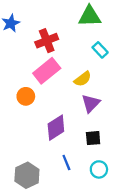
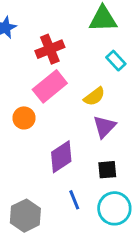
cyan circle: (99, 169) -> (114, 208), size x1.5

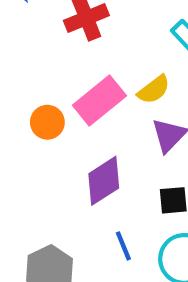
pink rectangle: (50, 86) -> (99, 101), moved

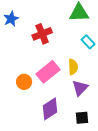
yellow semicircle: (154, 90) -> (73, 67), turned -56

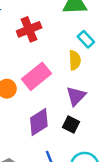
yellow semicircle: (73, 67) -> (75, 60), moved
black square: (82, 118) -> (71, 124), moved, turned 32

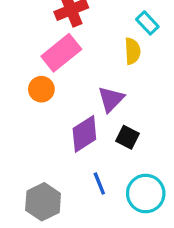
pink rectangle: (36, 76) -> (61, 53), moved
purple triangle: (76, 96) -> (111, 99), moved

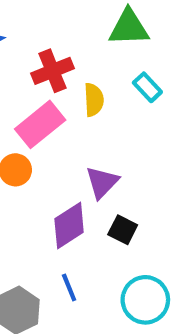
yellow semicircle: (132, 51) -> (94, 100), moved
blue line: (99, 184) -> (69, 287), moved

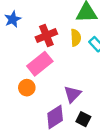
yellow semicircle: (94, 100) -> (76, 38), moved

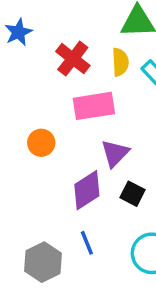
red cross: (46, 35) -> (73, 59), turned -30
pink rectangle: (40, 64) -> (94, 106), moved, turned 30

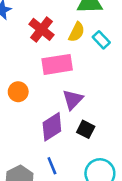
yellow semicircle: (120, 62) -> (77, 32), turned 30

